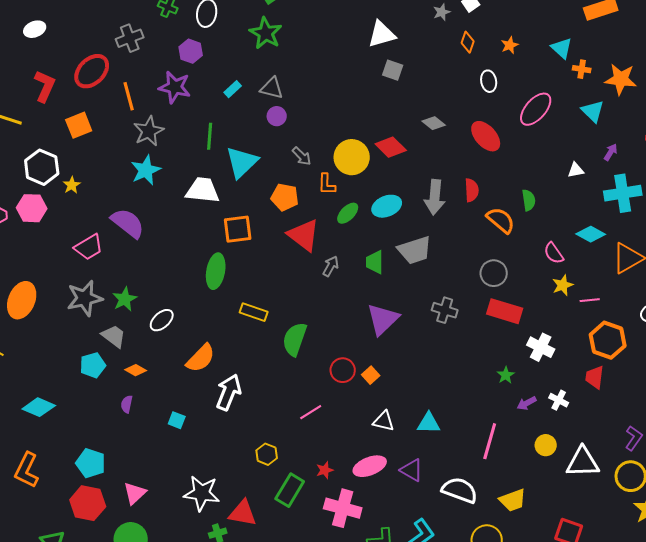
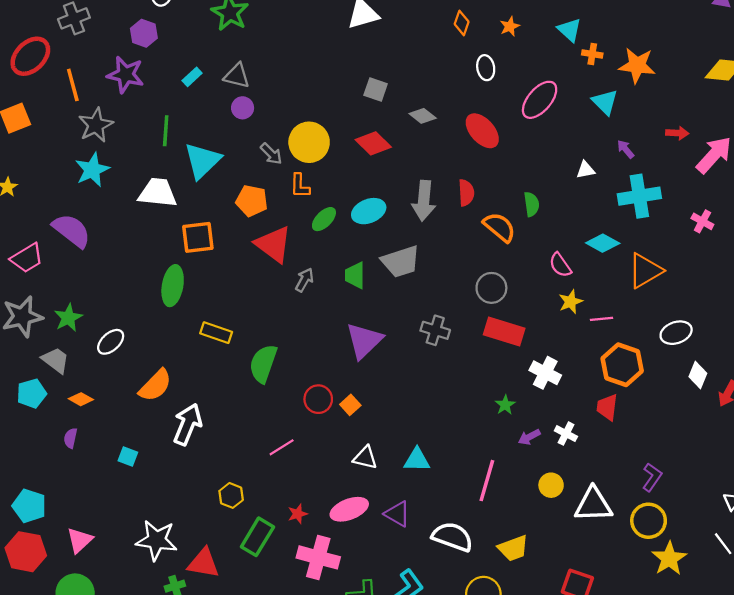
gray square: (393, 70) -> (376, 89), moved
purple arrow: (611, 152) -> (626, 149), turned -72
yellow circle: (352, 157) -> (309, 142), moved

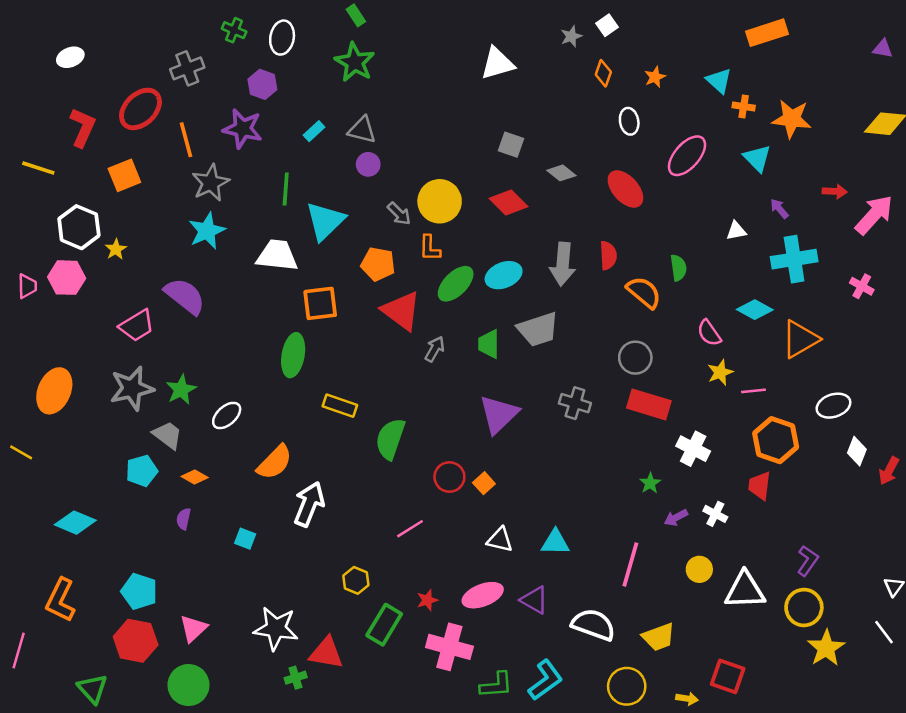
green ellipse: (324, 219) -> (456, 284), size x1.4

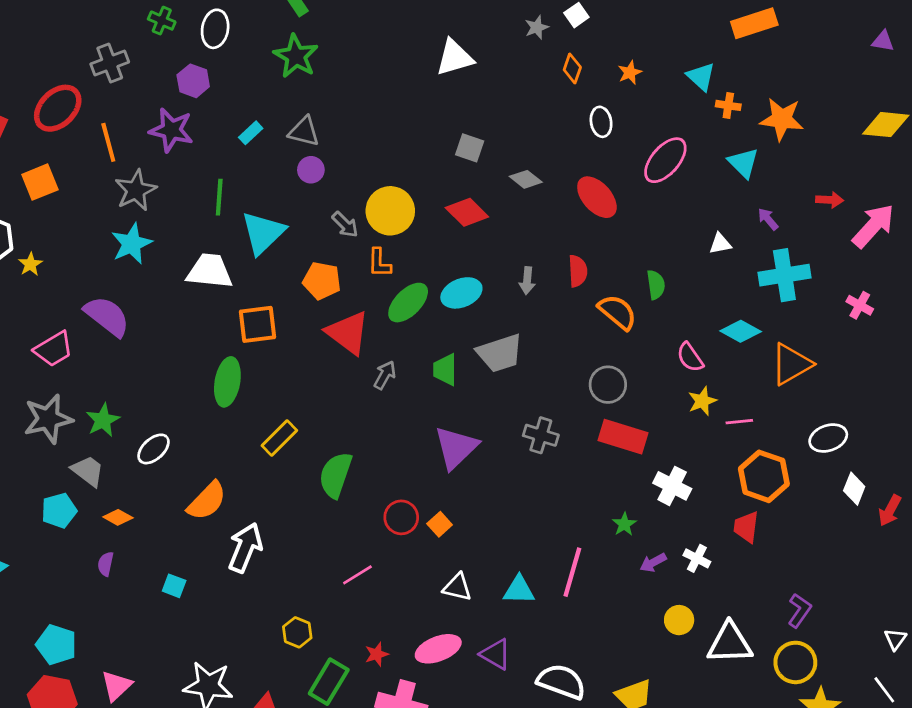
gray arrow: (563, 264) -> (527, 281), size x0.6
yellow rectangle: (340, 406) -> (279, 438), turned -64
pink line: (630, 564) -> (572, 572), moved

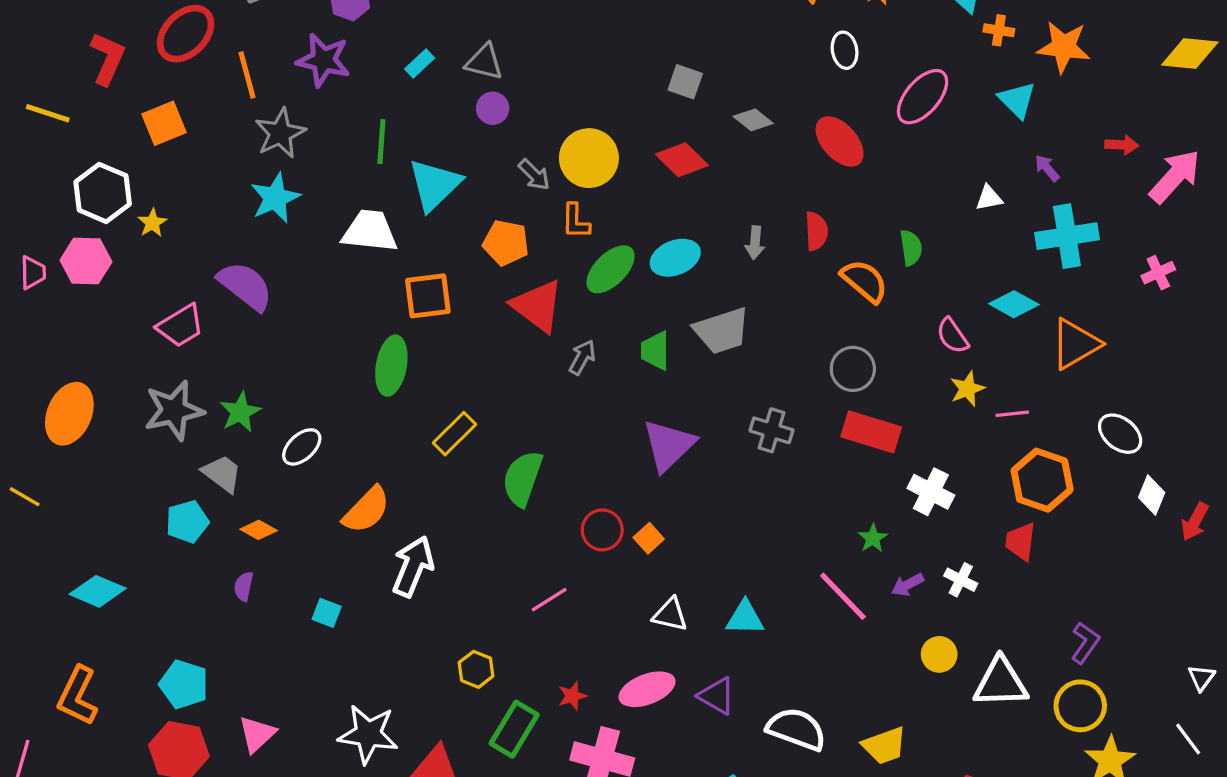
pink cross: (860, 305) -> (1158, 273), turned 36
white ellipse: (828, 438) -> (1120, 434), turned 57
pink line: (572, 572) -> (843, 596), moved, turned -60

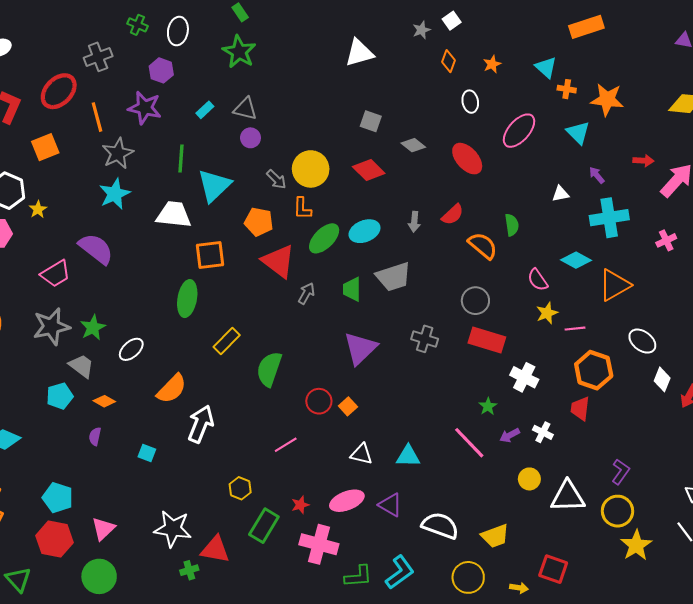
red semicircle: (816, 231) -> (453, 215), turned 50

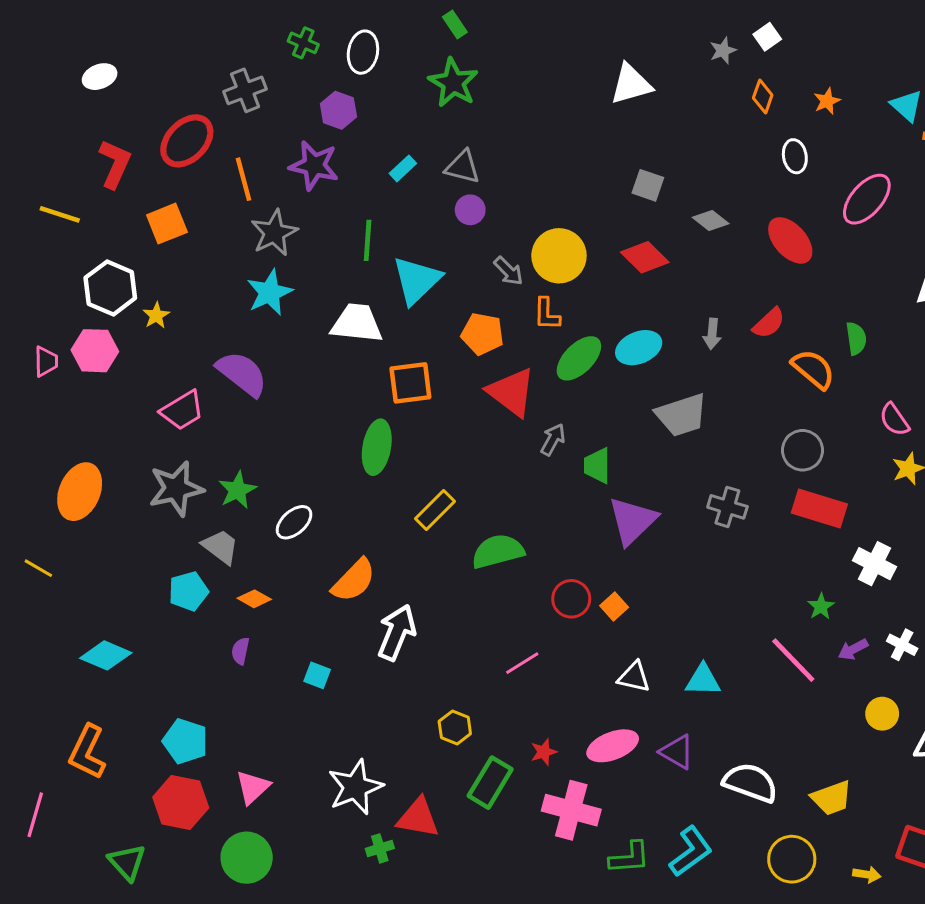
green trapezoid: (352, 289) -> (597, 466), moved
green semicircle: (269, 369) -> (498, 551), turned 56
white star: (173, 529) -> (355, 787), turned -30

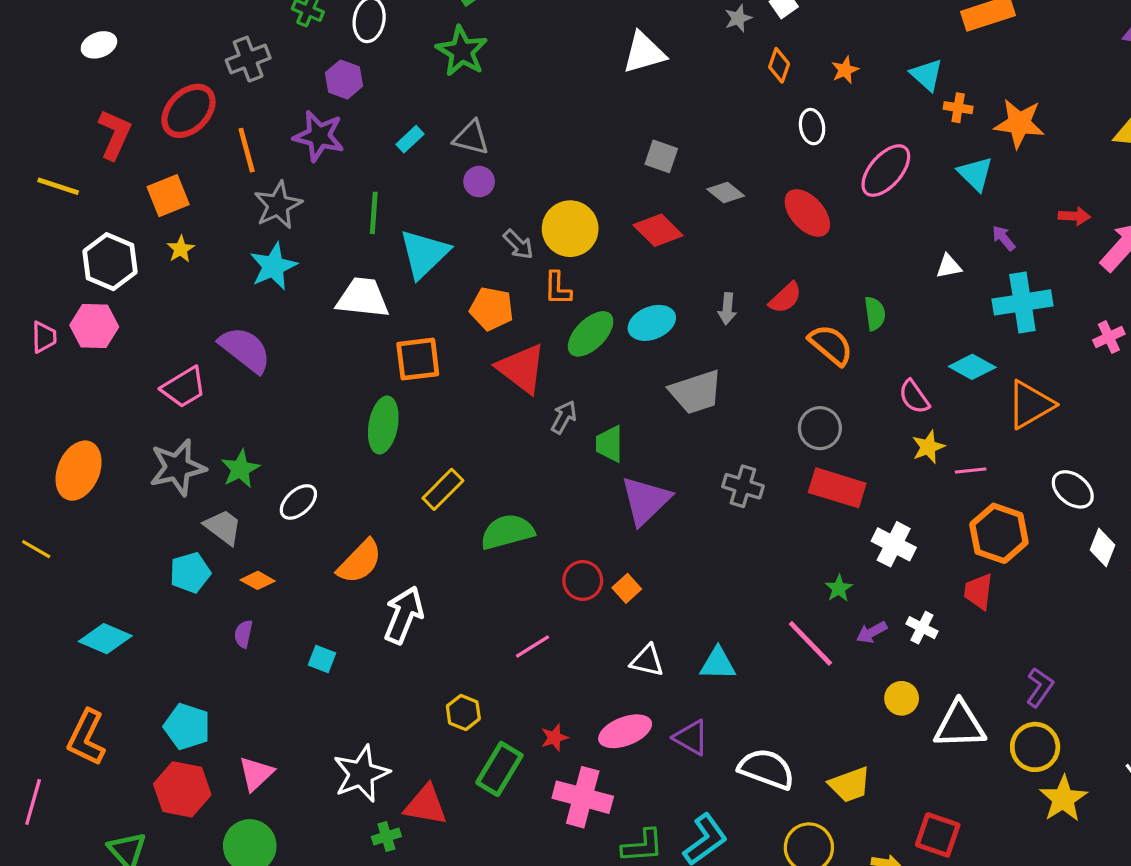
yellow star: (156, 315) -> (181, 249), moved

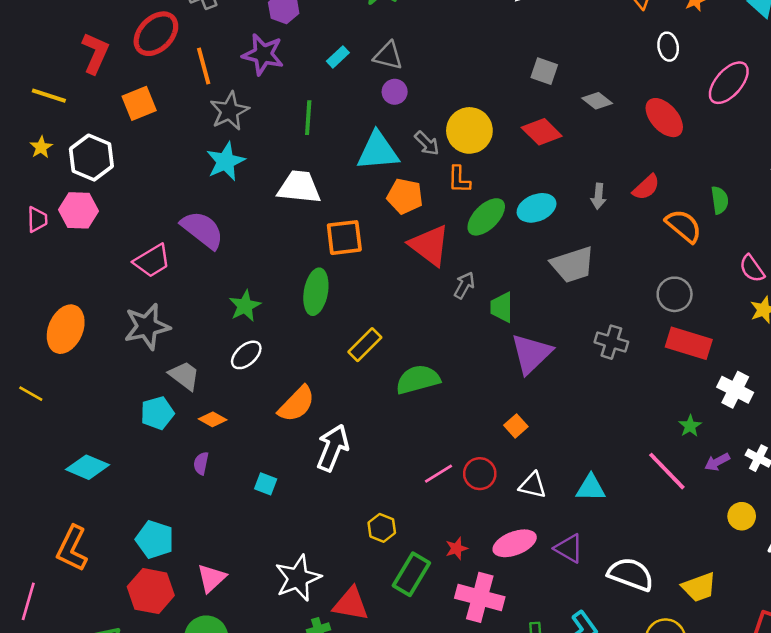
yellow star: (181, 249) -> (41, 147), moved
cyan triangle: (424, 254) -> (378, 151), moved, turned 39
green star: (240, 469) -> (245, 306), moved
red circle: (583, 580) -> (480, 474), moved

